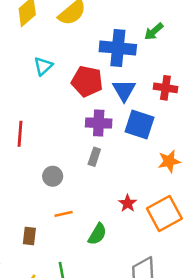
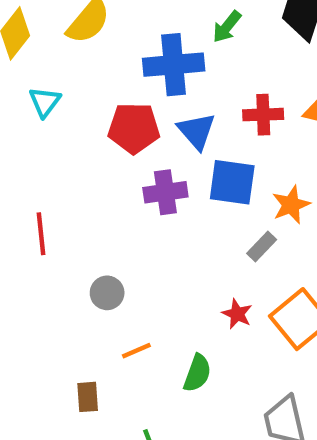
cyan triangle: (43, 66) -> (45, 102), moved
gray rectangle: (94, 157) -> (262, 246), moved, turned 36
orange star: (169, 161) -> (291, 205), moved

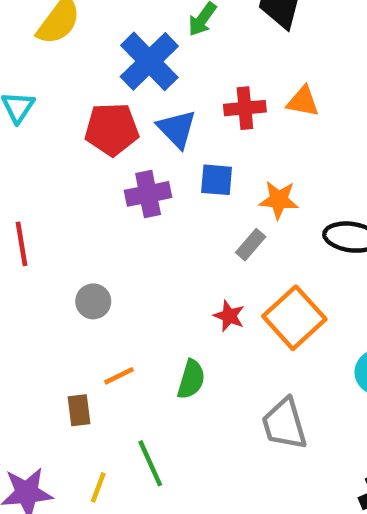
blue cross: (174, 65) -> (149, 61), turned -36
blue square: (232, 182) -> (217, 180), size x0.7
orange star: (291, 205) -> (279, 200), turned 30
orange line: (136, 351) -> (119, 376), moved

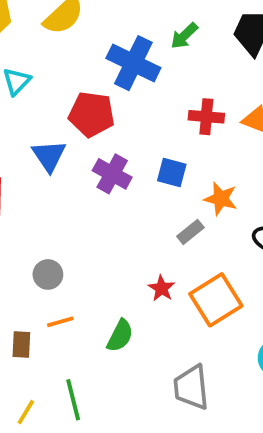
blue cross: (149, 61) -> (133, 63), turned -30
blue triangle: (177, 129) -> (49, 156), moved
purple cross: (148, 194) -> (112, 174), turned 30
gray circle: (93, 301) -> (48, 274), moved

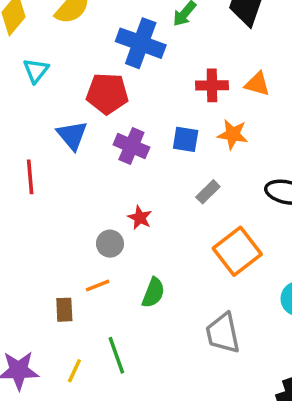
orange star: (221, 199) -> (233, 134), moved
gray circle: (48, 274) -> (110, 244), moved
red star: (161, 288) -> (140, 218), moved

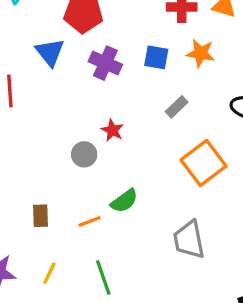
orange line: (98, 285) -> (89, 222), moved
green semicircle: (153, 293) -> (124, 201), turned 32
green line: (116, 355) -> (103, 277), moved

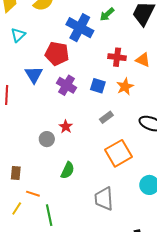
orange star: (200, 53) -> (125, 87), turned 30
green semicircle: (124, 201) -> (68, 170), turned -36
orange line: (89, 222) -> (33, 194), moved, turned 32

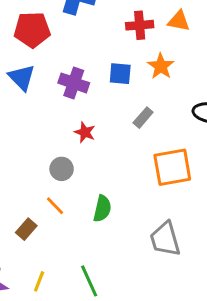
red pentagon: (57, 54) -> (32, 30), moved
red star: (66, 127) -> (85, 132), moved
orange square: (118, 153) -> (172, 167), turned 32
brown rectangle: (16, 173) -> (26, 229), turned 48
orange line: (33, 194) -> (55, 206), moved, turned 40

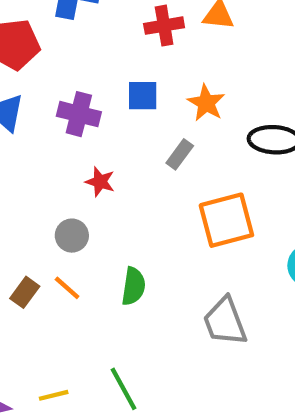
orange star: (161, 66) -> (206, 103), moved
brown rectangle: (26, 229) -> (25, 292), moved
yellow line: (39, 281) -> (54, 395), turned 60

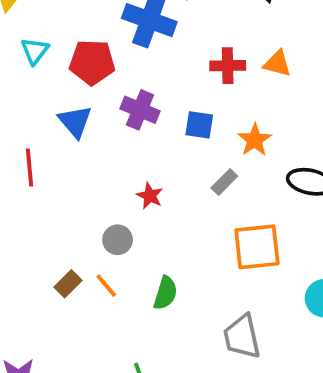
purple cross: (79, 114) -> (140, 110), moved

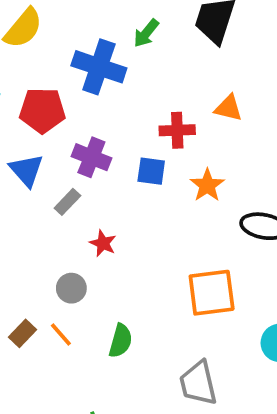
red cross: (228, 66) -> (177, 130), moved
gray rectangle: (224, 182) -> (67, 202), moved

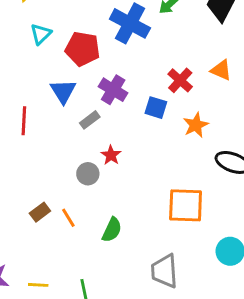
red cross: (177, 130) -> (180, 80), turned 35
gray circle: (71, 288) -> (88, 174), moved

